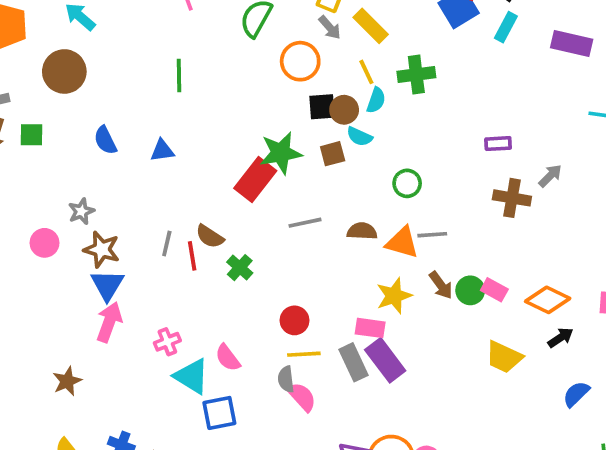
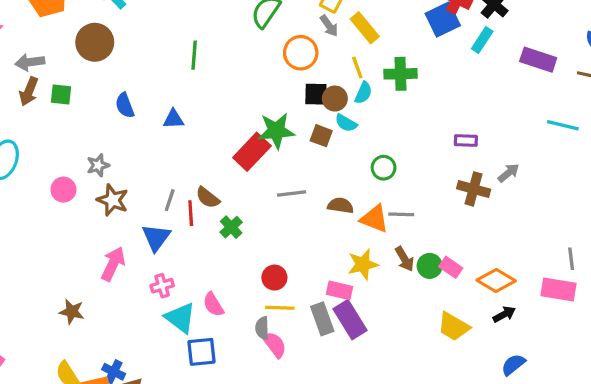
brown square: (333, 154) -> (321, 136), turned 30
blue triangle: (107, 285) -> (156, 237), moved
brown star: (67, 381) -> (72, 312), turned 30

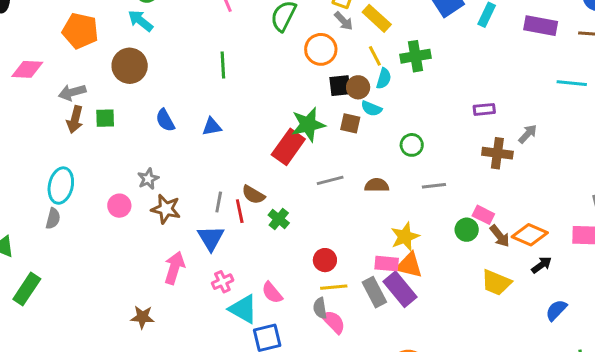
orange triangle: (374, 219) -> (409, 265), moved
brown arrow: (405, 259) -> (500, 236), moved
pink rectangle: (451, 267) -> (483, 215), moved

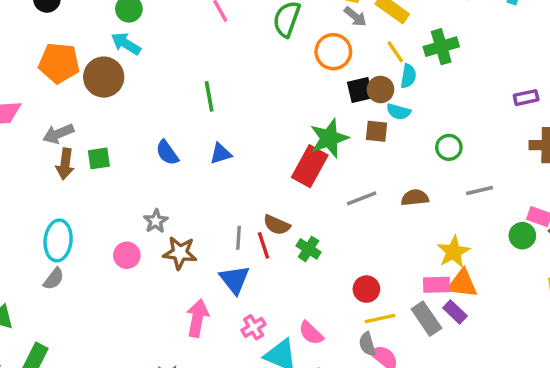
green line: (223, 65) -> (209, 96), moved
brown circle: (130, 66) -> (104, 77), moved
gray semicircle: (53, 219) -> (54, 279), turned 30
purple rectangle: (400, 289) -> (455, 312), size x0.6

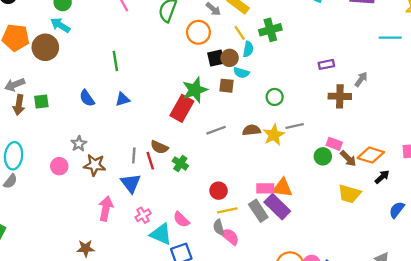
yellow star: (454, 252) -> (274, 135), moved
purple rectangle: (455, 312) -> (277, 207), size x1.6

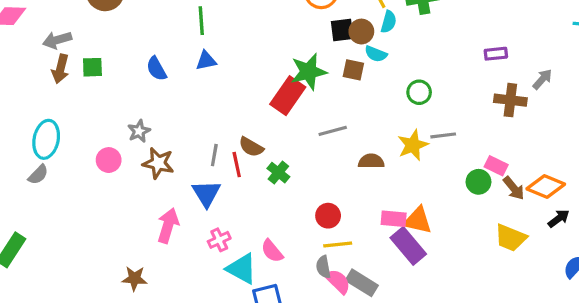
blue triangle: (123, 99) -> (206, 61), moved
brown semicircle: (252, 130) -> (371, 161), moved
gray rectangle: (258, 211) -> (362, 283), moved, turned -30

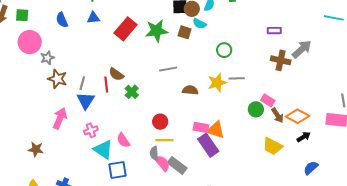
gray arrow: (542, 79) -> (302, 49), size x1.5
red rectangle: (288, 96) -> (126, 29), moved
gray line: (214, 155) -> (82, 83), moved
pink circle: (109, 160) -> (30, 42), moved, size x1.5

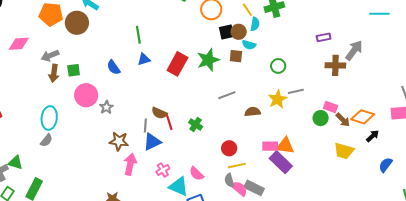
brown semicircle: (116, 74) -> (159, 113), moved
brown star: (57, 79) -> (119, 141), moved
blue triangle: (86, 101) -> (152, 142), turned 42

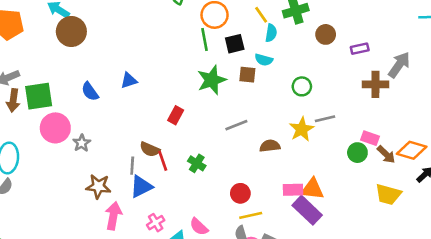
brown circle: (77, 23) -> (71, 31), moved
brown circle: (239, 32) -> (326, 34), moved
green line: (138, 35) -> (204, 39), moved
red rectangle: (177, 64) -> (176, 115), moved, size x0.6
green square: (74, 70) -> (39, 96), size x1.6

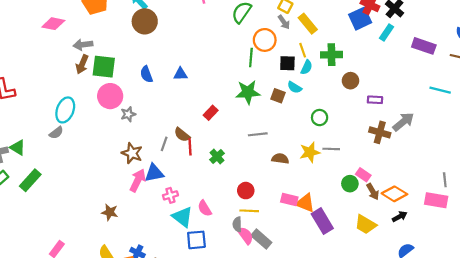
black square: (235, 44) -> (287, 63), moved
blue triangle: (141, 187) -> (154, 173), moved
purple rectangle: (307, 210) -> (322, 221), moved

